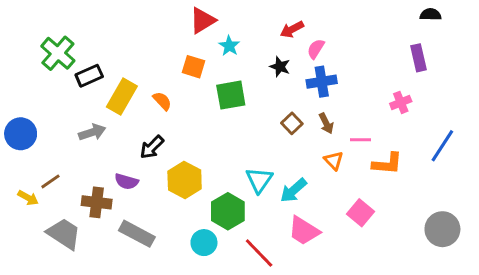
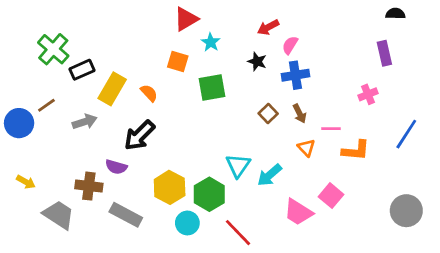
black arrow: (152, 147) -> (139, 135), size x1.4
yellow hexagon: (185, 180) -> (170, 187), moved
brown line: (50, 181) -> (46, 105), moved
pink trapezoid: (304, 231) -> (298, 212), moved

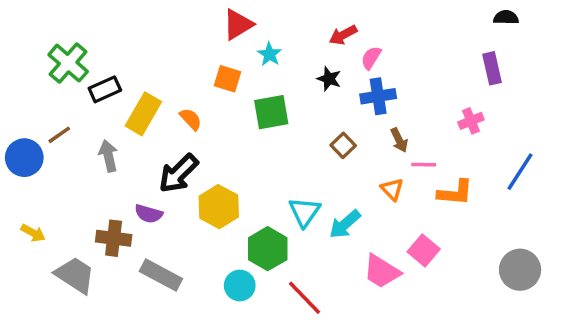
brown arrow: (300, 113) -> (399, 140), moved
gray arrow: (85, 122) -> (108, 156), turned -85
yellow hexagon: (170, 187) -> (219, 207), moved

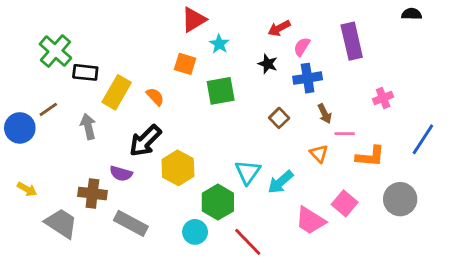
purple rectangle: (492, 68) -> (352, 41), moved, size x1.4
black rectangle: (105, 89) -> (85, 72), turned 30
gray circle: (520, 270) -> (400, 199), moved

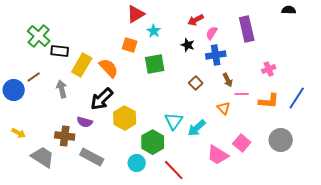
orange semicircle: (155, 97) -> (109, 68), size x1.5
orange L-shape: (370, 156) -> (269, 101), moved

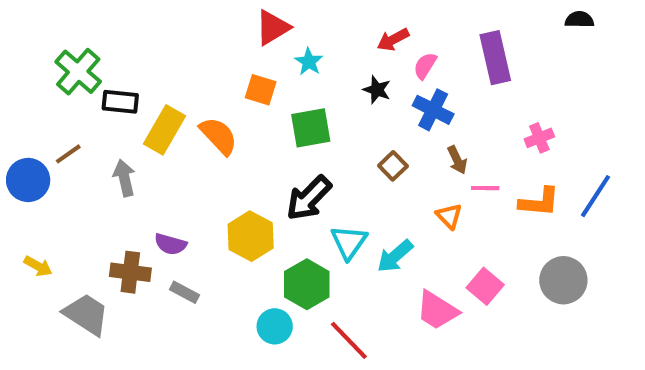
blue cross: (216, 55) -> (433, 110), turned 36
black arrow: (102, 99) -> (309, 198), moved
gray rectangle: (92, 157) -> (184, 292), moved, size x0.6

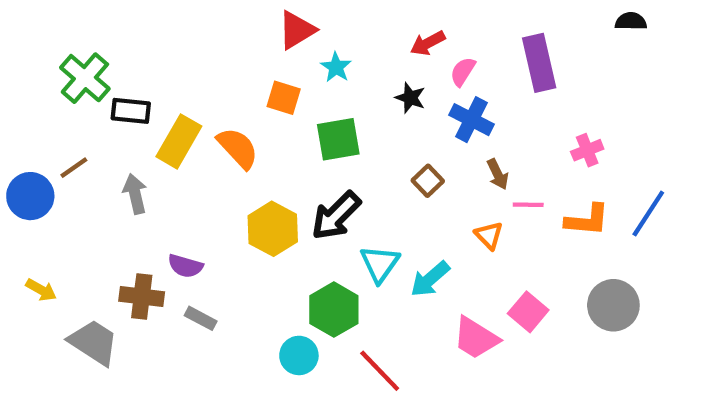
yellow hexagon: (251, 236) -> (273, 229), moved

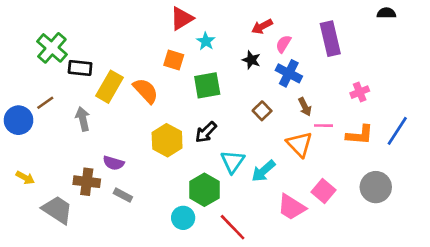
black arrow: (336, 216) -> (206, 132), size x0.7
orange triangle: (489, 235) -> (299, 144), size x1.5

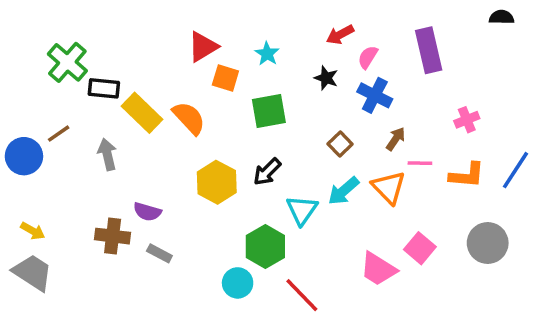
red triangle: (182, 18) -> (203, 47), moved
yellow rectangle: (109, 87) -> (142, 113), turned -76
brown arrow: (305, 107) -> (396, 139), turned -120
cyan arrow: (263, 171) -> (344, 191), moved
gray trapezoid: (57, 210) -> (33, 273), moved

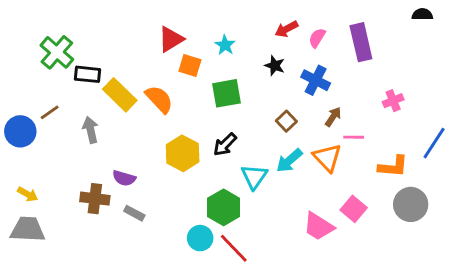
pink semicircle: (368, 57) -> (317, 38), moved
orange L-shape: (467, 175) -> (393, 166), moved
gray trapezoid: (33, 273) -> (28, 229), turned -30
red line: (302, 295) -> (234, 248), moved

